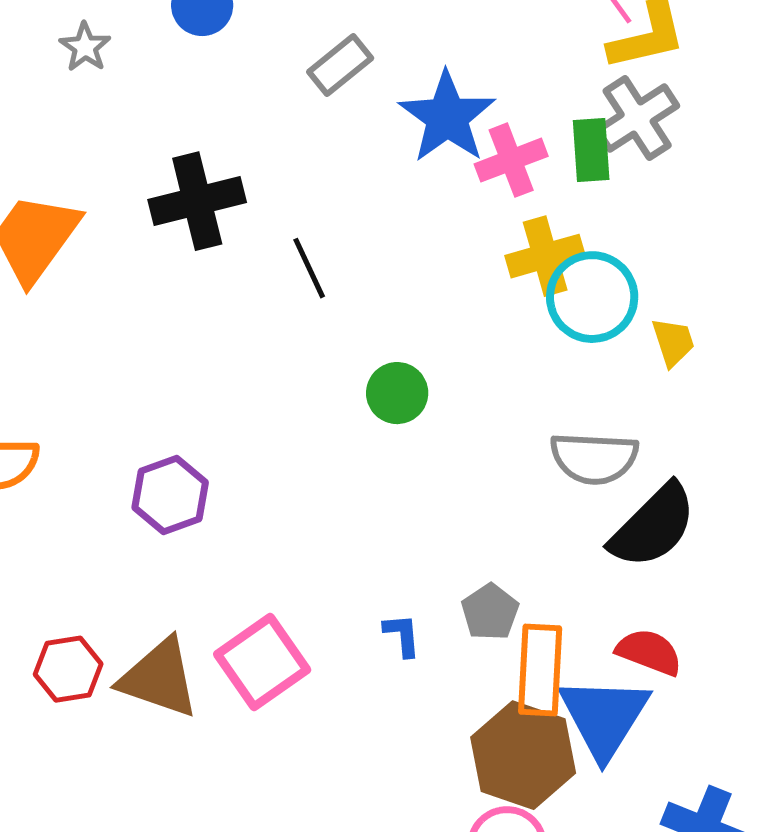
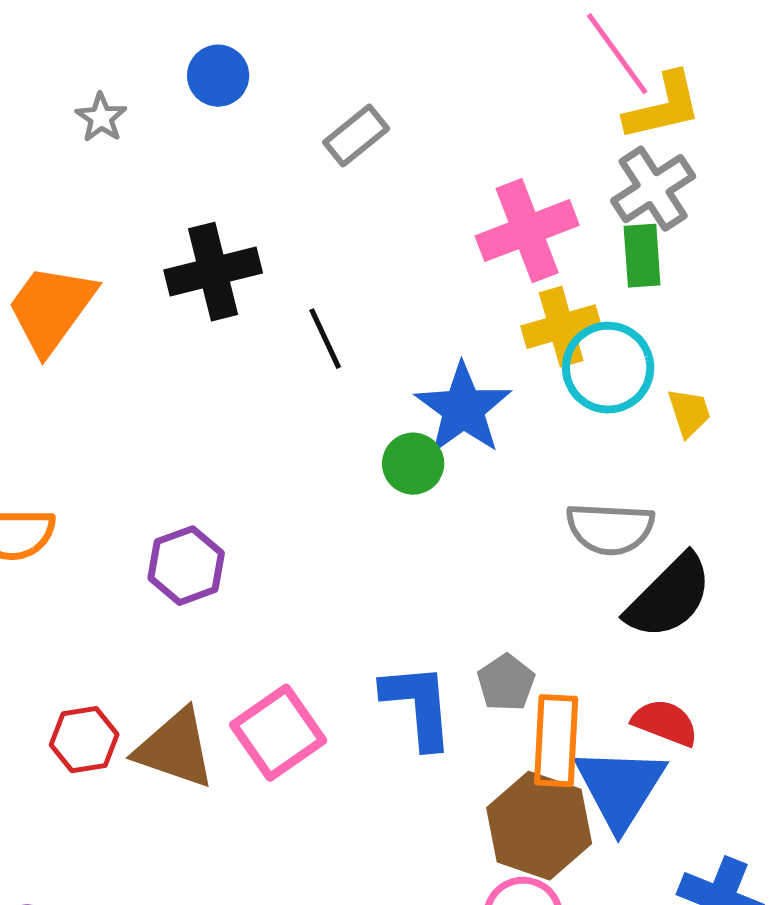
blue star: (447, 117) -> (463, 409), moved
green rectangle: (591, 150) -> (642, 256), moved
pink cross: (511, 160) -> (527, 231), size x1.4
blue L-shape: (402, 635) -> (418, 706), size x2.0

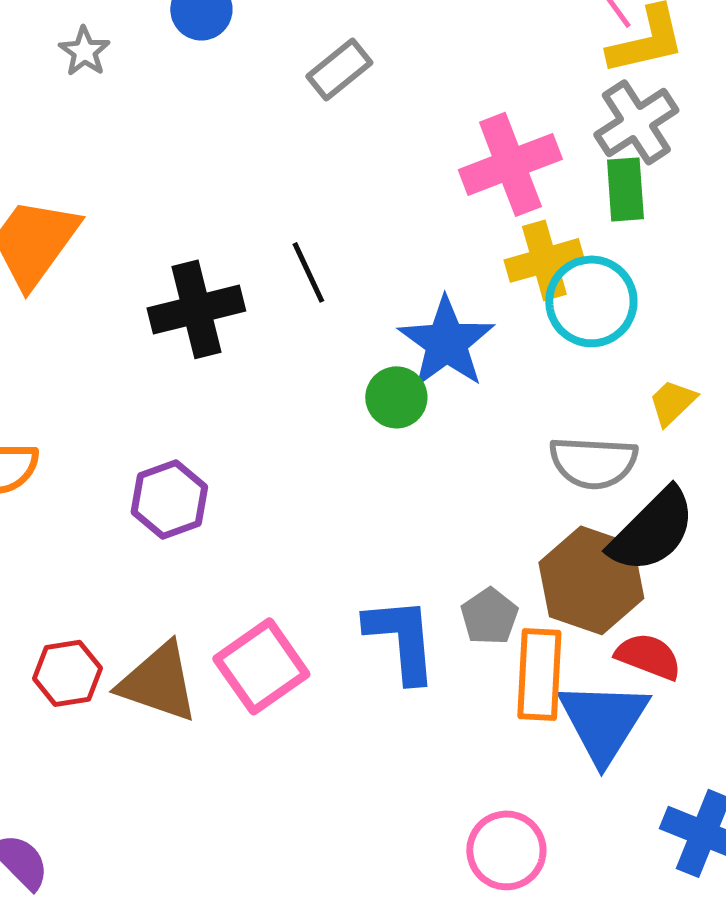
black cross: (213, 272) -> (196, 309), moved
yellow trapezoid: (689, 413) -> (672, 402), moved, turned -116
brown hexagon: (539, 826) -> (591, 580), moved

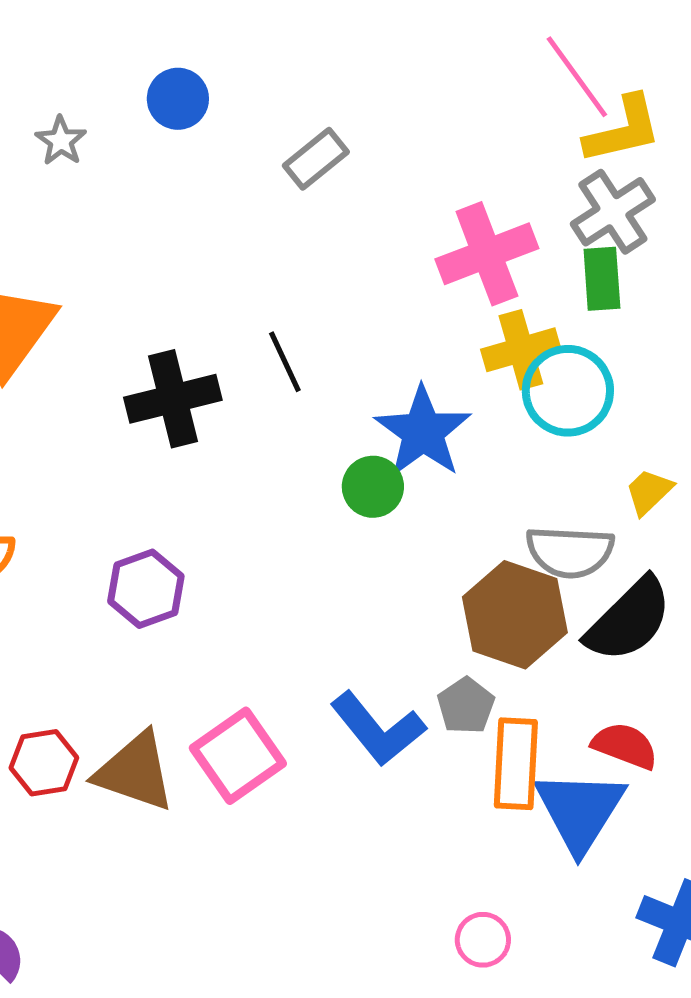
brown hexagon: (591, 580) -> (515, 615), moved
blue L-shape: (401, 639) -> (378, 729), turned 146
pink circle: (506, 850) -> (483, 940), size x0.7

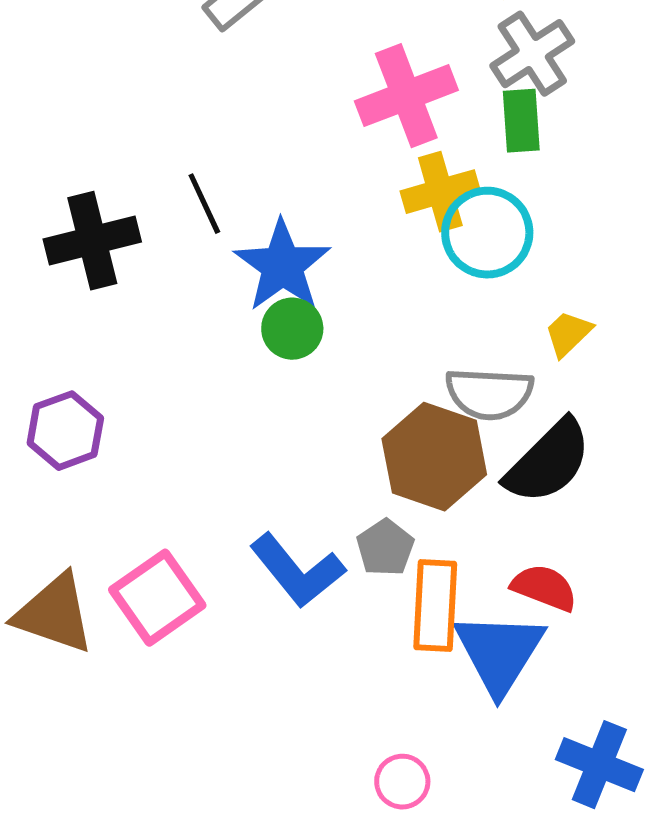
blue star: (423, 432) -> (282, 266), moved

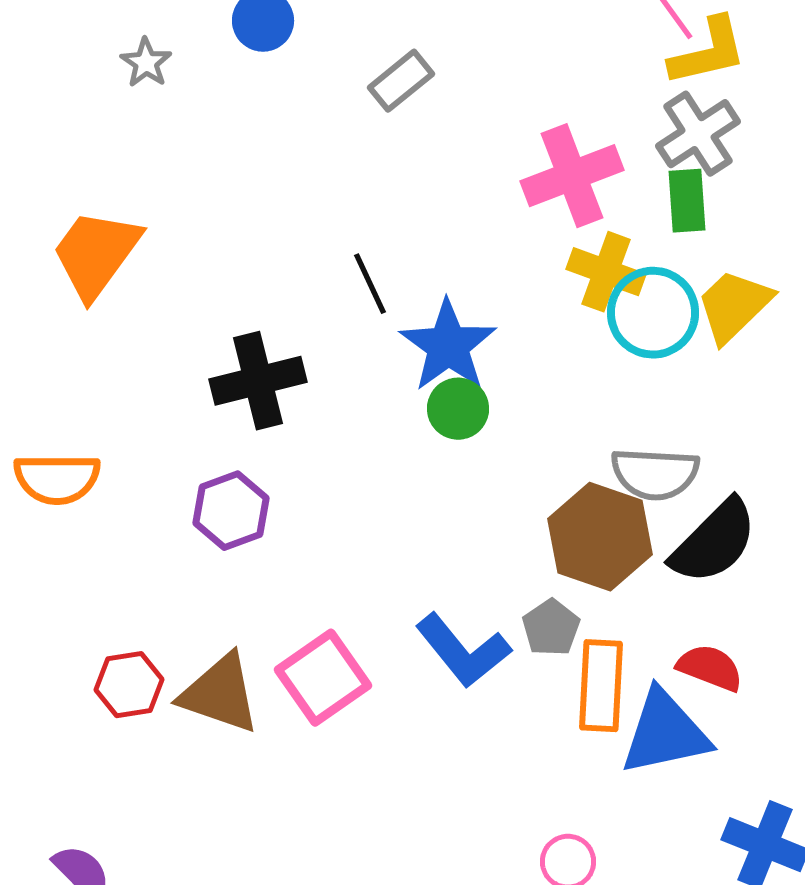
yellow cross: (440, 192) -> (606, 272), turned 36
black cross: (92, 241) -> (258, 381), moved
yellow trapezoid: (568, 334) -> (734, 306), moved, size x1.6
blue triangle: (499, 653) -> (665, 733), turned 46

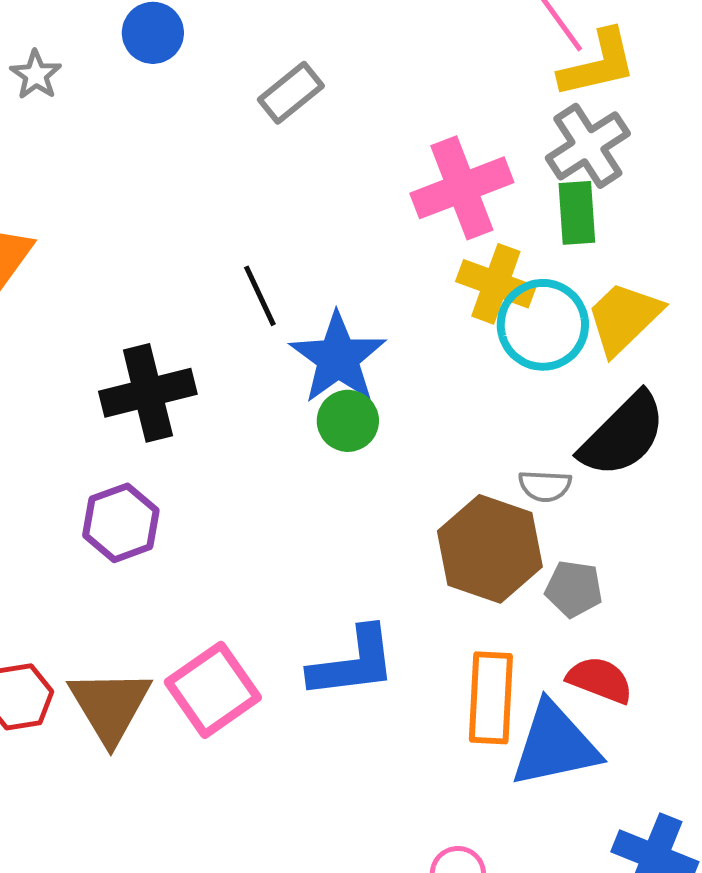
gray semicircle: (655, 474) -> (545, 486), size x0.6
black semicircle: (714, 542) -> (623, 435), moved
gray pentagon: (551, 628) -> (574, 589), moved, turned -30
blue L-shape: (463, 651) -> (353, 663), turned -58
brown triangle: (220, 694) -> (110, 706), turned 40

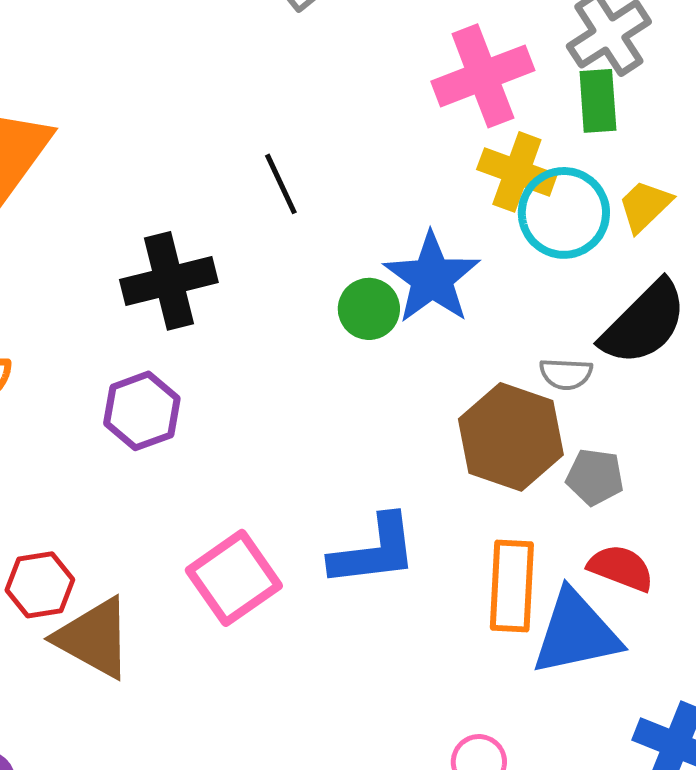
yellow trapezoid: (624, 318) -> (645, 206), size x0.7
blue star: (338, 358) -> (432, 278), moved
brown triangle: (110, 706) -> (94, 638), moved, turned -30

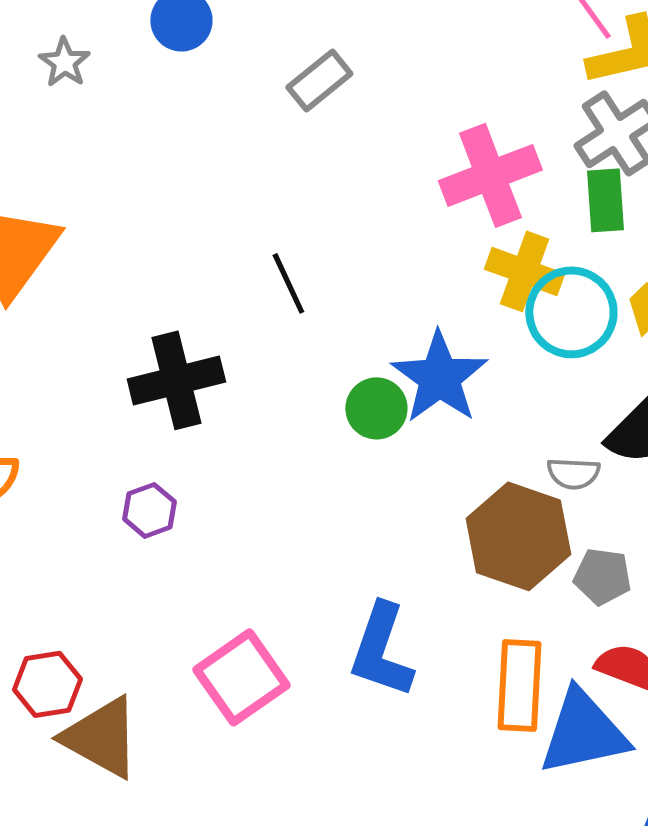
purple hexagon: (142, 411) -> (149, 510), size x0.7
blue L-shape: (374, 551) -> (381, 650), turned 116

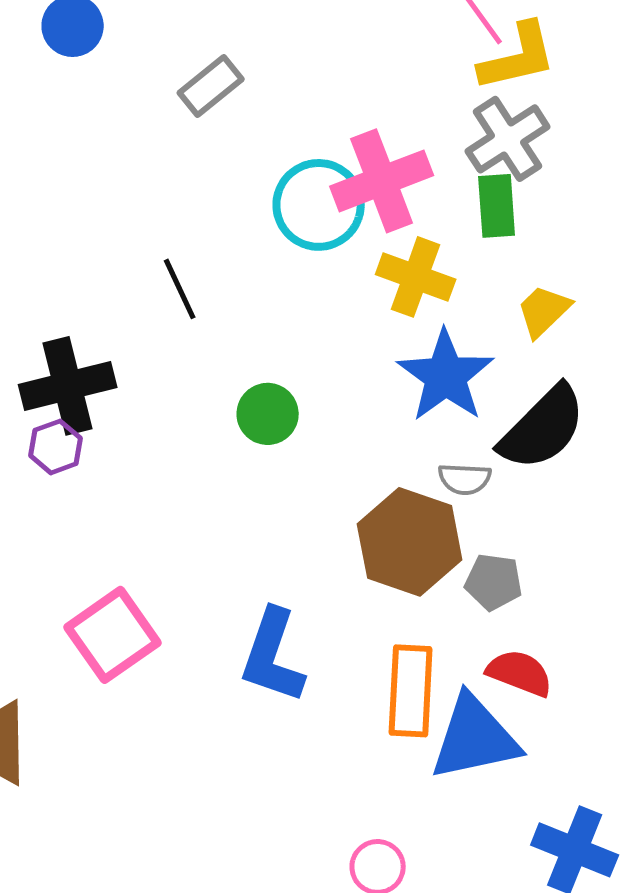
cyan circle: (571, 312) -> (319, 205), moved
blue star: (439, 377) -> (446, 376), moved
purple hexagon: (149, 510) -> (56, 447), moved
pink square: (241, 677) -> (113, 635), moved

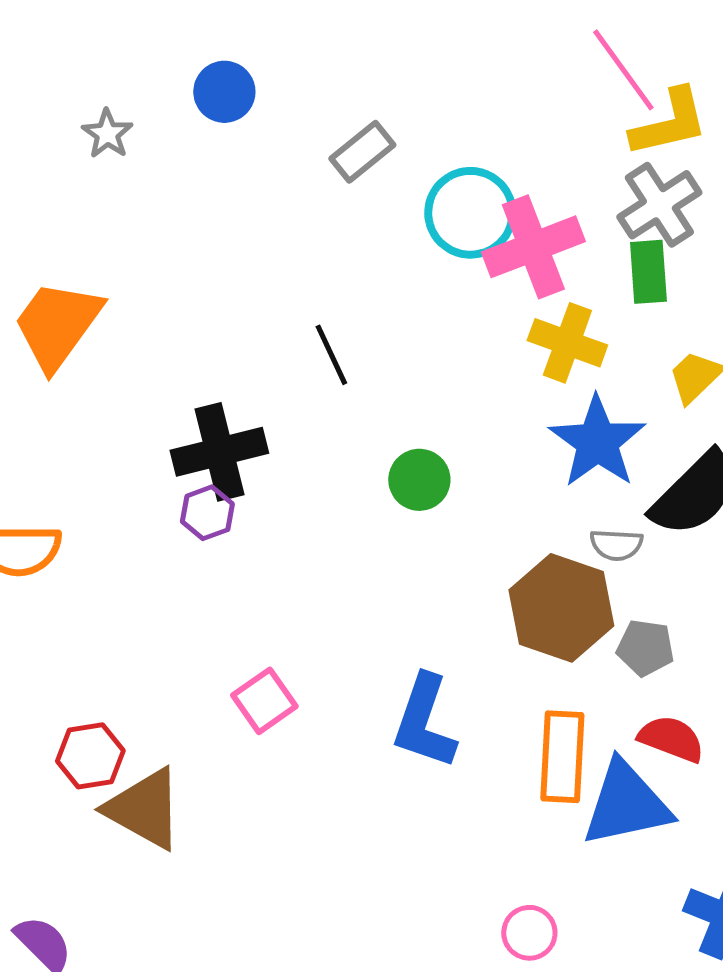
cyan circle: (319, 205) -> (470, 213), moved
pink square: (113, 635) -> (264, 701), size x0.7

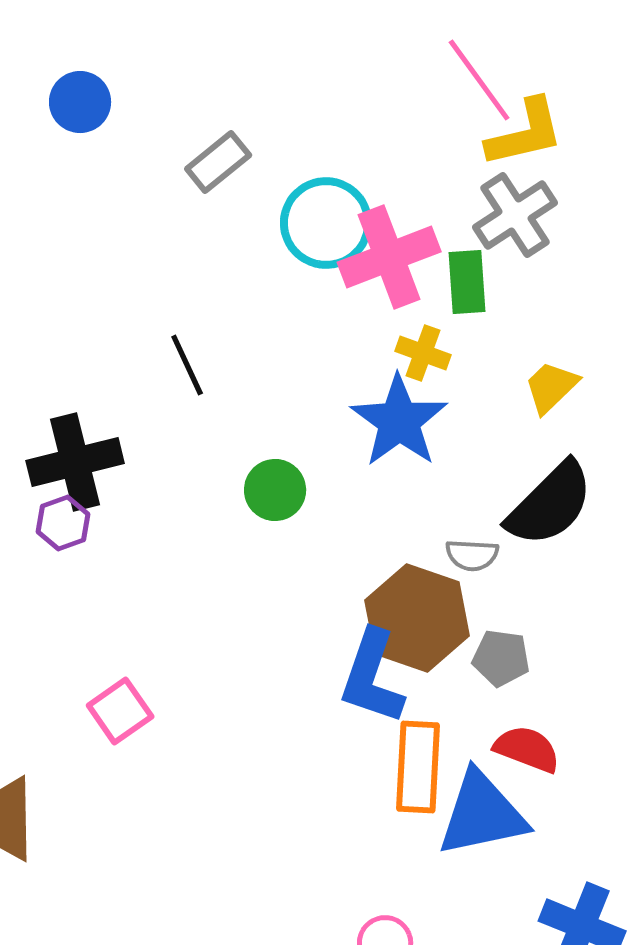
green rectangle: (648, 272) -> (467, 282), moved
yellow cross: (567, 343) -> (423, 353), size x0.7
blue star: (597, 442) -> (399, 421), moved
blue L-shape: (424, 722) -> (372, 677), moved

